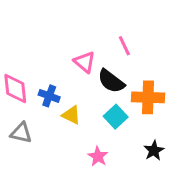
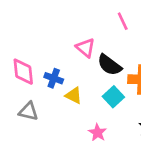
pink line: (124, 46) -> (123, 21), moved

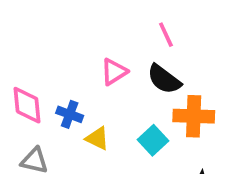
pink triangle: (86, 48) -> (114, 72), turned 48
black semicircle: (109, 65) -> (164, 79), moved

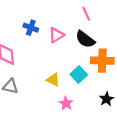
blue cross: (70, 114) -> (31, 28), moved
yellow triangle: (97, 138) -> (53, 80), moved

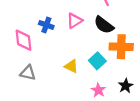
blue cross: (31, 28) -> (46, 25), moved
pink star: (66, 103) -> (98, 90), moved

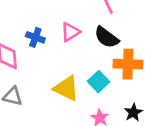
yellow triangle: (71, 66) -> (66, 88), size x1.5

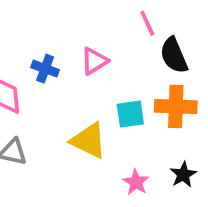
black semicircle: (107, 37) -> (174, 55), moved, turned 30
cyan square: (98, 82) -> (130, 114), moved, turned 35

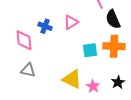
yellow triangle: (89, 141) -> (72, 79), moved

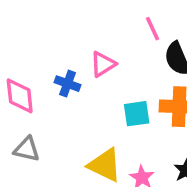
blue cross: (45, 26) -> (68, 84), moved

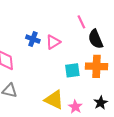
blue cross: (68, 84) -> (33, 39), moved

